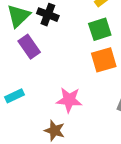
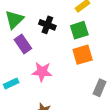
black cross: (48, 15) -> (47, 25), moved
pink star: (69, 100) -> (42, 72), moved

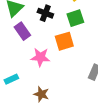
orange square: (83, 55) -> (64, 41), moved
cyan rectangle: (11, 83) -> (11, 79), moved

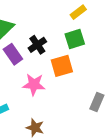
black cross: (45, 13) -> (37, 45), moved, turned 35

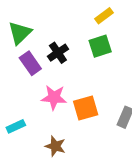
orange square: (62, 66) -> (86, 108), moved

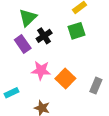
green triangle: (20, 33) -> (28, 18), moved
orange square: (86, 108) -> (65, 79), turned -30

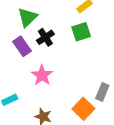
pink star: (41, 70) -> (42, 75), turned 30
orange square: (65, 79) -> (83, 109), moved

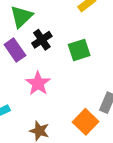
green square: (81, 32) -> (79, 50), moved

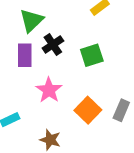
purple rectangle: (15, 50) -> (25, 55), turned 35
orange square: (86, 122) -> (88, 110), moved

